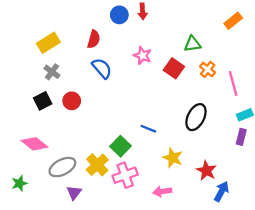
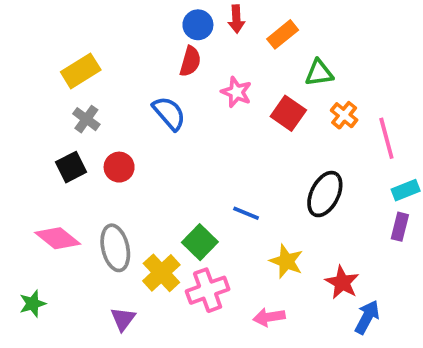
orange rectangle: (233, 21) -> (283, 34), moved
red semicircle: (94, 39) -> (190, 61), moved
gray ellipse: (62, 167) -> (115, 248), moved, turned -76

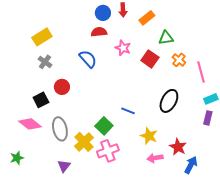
red semicircle: (190, 61) -> (99, 32), turned -112
black square: (71, 167) -> (41, 100), moved
pink arrow: (269, 317) -> (155, 158), moved

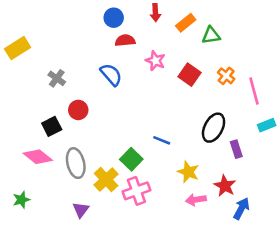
blue circle: (103, 13) -> (114, 18), moved
yellow rectangle: (42, 37) -> (18, 48), moved
green triangle: (166, 38) -> (211, 35), moved
purple rectangle: (208, 118) -> (236, 149), moved, turned -32

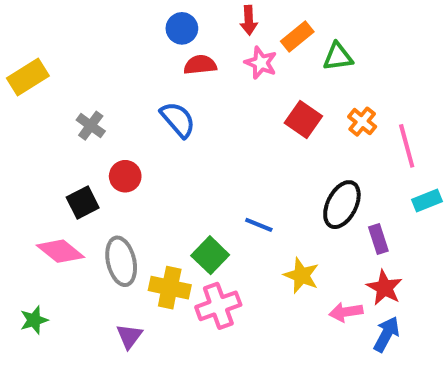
pink star: (155, 61) -> (261, 63), moved
yellow cross: (106, 179) -> (170, 288), turned -35
red star: (225, 186) -> (384, 288), moved
pink arrow: (196, 200) -> (346, 312), moved

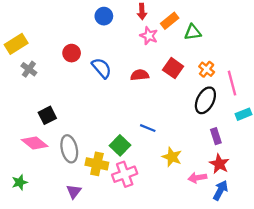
red semicircle: (200, 65) -> (140, 75), moved
gray cross: (91, 126) -> (29, 69), moved
red circle: (125, 176) -> (72, 53), moved
black ellipse: (342, 205) -> (205, 100), moved

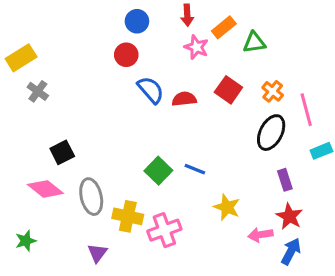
red circle: (72, 53) -> (126, 55), moved
blue semicircle: (102, 68) -> (151, 90), moved
green square: (120, 145) -> (158, 171), moved

